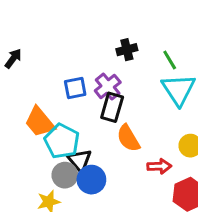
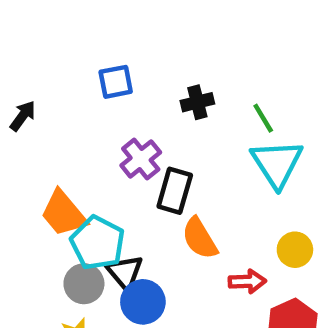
purple cross: (108, 87) -> (141, 159), moved
blue square: (75, 88) -> (116, 82), moved
gray circle: (65, 175) -> (84, 284), moved

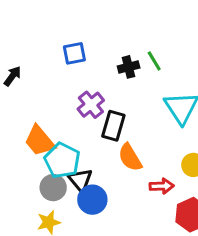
green line: (263, 118) -> (154, 61), moved

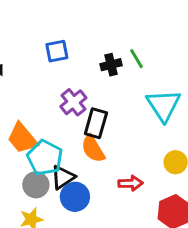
orange semicircle: (130, 157) -> (93, 149), moved
black triangle: (80, 180) -> (63, 177), turned 36
red arrow: (162, 186) -> (130, 183), moved

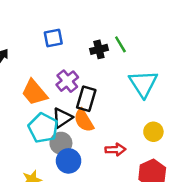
orange trapezoid: (22, 138) -> (34, 92), moved
black triangle: (63, 177) -> (62, 118), moved
gray circle: (36, 185) -> (61, 143), moved

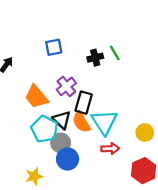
cyan triangle: (143, 84) -> (104, 122), moved
black triangle: (62, 118) -> (62, 120), turned -42

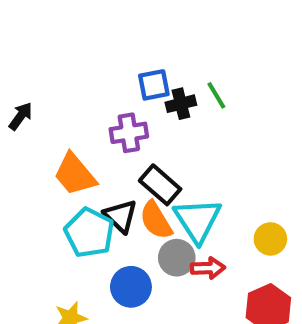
blue square: (54, 47) -> (154, 85), moved
purple cross: (66, 86) -> (129, 133), moved, turned 30
black rectangle: (84, 103) -> (160, 185), turned -65
gray circle: (61, 143) -> (177, 258), moved

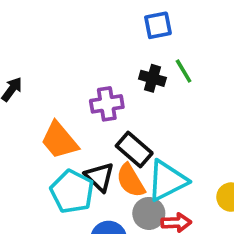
blue square: (154, 85) -> (158, 25), moved
black cross: (181, 104) -> (152, 78), turned 30
cyan triangle: (198, 220) -> (167, 181), turned 36

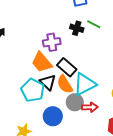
green line: (184, 71) -> (94, 24), turned -32
orange trapezoid: (59, 140) -> (42, 62), moved

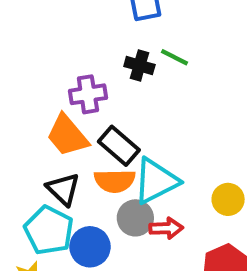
black triangle: (48, 82) -> (63, 189), moved
orange semicircle: (65, 84) -> (115, 181), turned -60
cyan pentagon: (33, 90) -> (49, 230), moved

